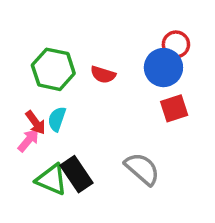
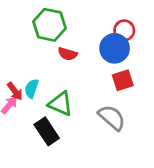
green hexagon: (53, 69) -> (50, 25), moved
gray semicircle: (142, 169) -> (112, 118), moved
green triangle: (52, 179) -> (61, 104), moved

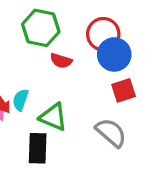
red circle: (124, 30) -> (103, 34), moved, size x1.4
black rectangle: (47, 131) -> (38, 148), turned 36

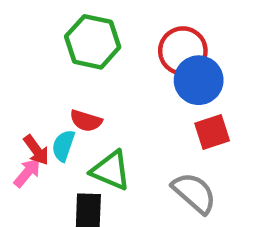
red semicircle: (61, 61) -> (86, 121), moved

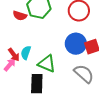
blue circle: (199, 80) -> (76, 44), moved
red semicircle: (86, 121) -> (20, 16), moved

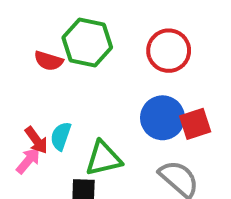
green triangle: (47, 64) -> (104, 159), turned -36

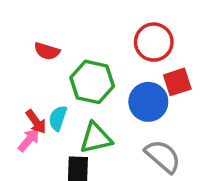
green hexagon: (87, 42) -> (92, 82), moved
red square: (195, 124) -> (177, 82), moved

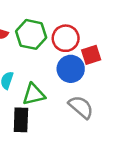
red circle: (154, 42) -> (66, 38), moved
green hexagon: (92, 82) -> (31, 34), moved

